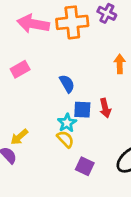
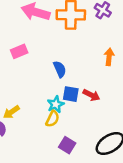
red arrow: (105, 108) -> (91, 95), turned -56
yellow semicircle: (65, 139) -> (52, 119), turned 63

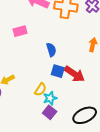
red arrow: (91, 95) -> (74, 74), size x1.5
cyan star: (56, 104) -> (50, 98), moved

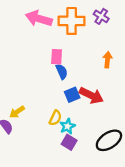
pink rectangle: (20, 31) -> (57, 57), moved, turned -64
blue square: (58, 71) -> (72, 95), turned -32

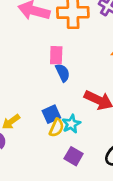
blue square: (72, 95) -> (51, 114), moved
cyan star: (67, 126) -> (71, 124), moved

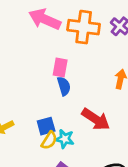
cyan star: (71, 124) -> (65, 139), turned 30

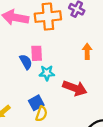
blue semicircle: (64, 86) -> (26, 62), moved
cyan star: (65, 139) -> (47, 73), moved

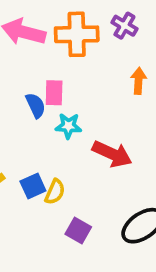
orange arrow: (87, 51) -> (139, 81), moved
blue square: (36, 103) -> (33, 186), moved

